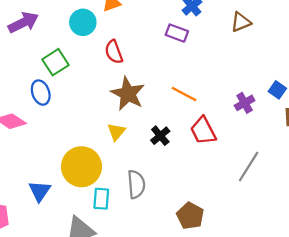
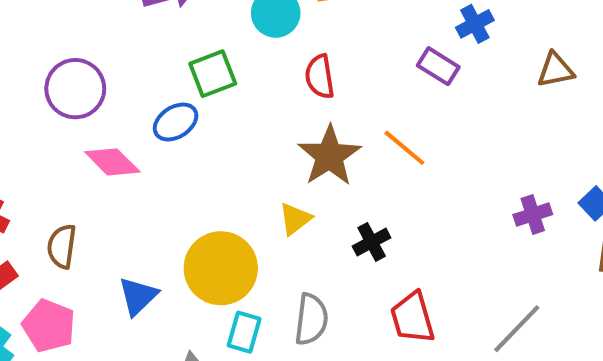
blue ellipse: (41, 93) -> (176, 122), turned 65
orange line: (184, 94) -> (404, 148), moved
red trapezoid: (203, 131) -> (413, 318), moved

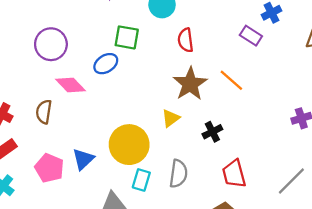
green square: (213, 74) -> (127, 37), turned 30
brown semicircle: (62, 246) -> (44, 112), moved
pink pentagon: (49, 326) -> (49, 168), moved

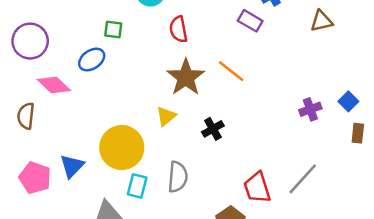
green square: (127, 37) -> (113, 29), size x0.7
red trapezoid: (234, 174) -> (257, 188), moved

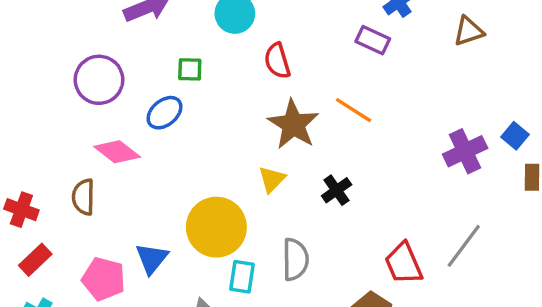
purple circle: (30, 41) -> (99, 80), moved
purple cross: (310, 109) -> (465, 151), size x1.4

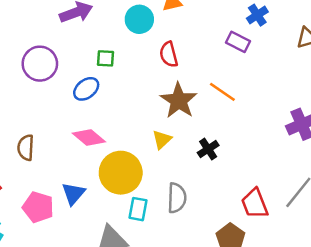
pink diamond: (117, 152) -> (89, 138), moved

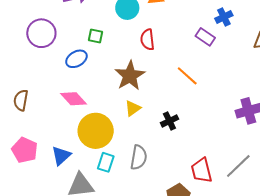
brown star: (179, 101) -> (130, 76), moved
blue triangle: (73, 194) -> (61, 156), moved

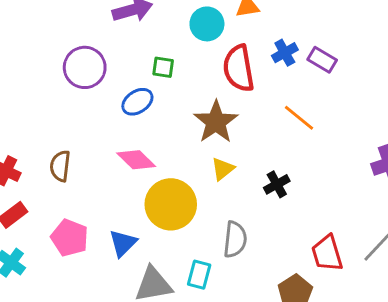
blue cross: (224, 17) -> (285, 53), moved
red semicircle: (147, 40) -> (239, 68), size x1.5
cyan rectangle: (106, 162) -> (199, 275), moved

